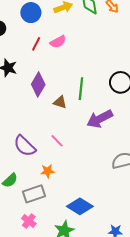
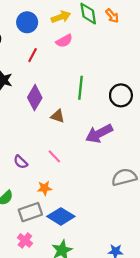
pink semicircle: (58, 42) -> (64, 41), moved
green line: (81, 89) -> (81, 88), moved
purple semicircle: (25, 146) -> (21, 162), size x0.6
blue diamond: (80, 206) -> (61, 216), moved

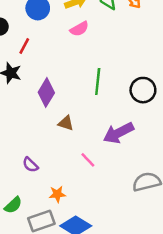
red line: (33, 55) -> (24, 46), moved
brown triangle: (58, 116) -> (66, 123), moved
pink line: (54, 156) -> (88, 160), moved

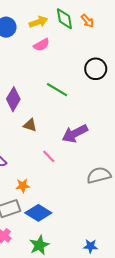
green line: (98, 81) -> (57, 90), turned -65
black circle: (143, 90) -> (96, 69), moved

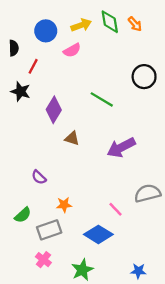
pink semicircle: (41, 45) -> (72, 50), moved
pink line: (49, 156) -> (115, 209), moved
blue diamond: (38, 213) -> (98, 234), moved

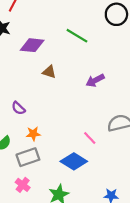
purple diamond: (54, 110) -> (32, 45), turned 65
purple arrow: (121, 148) -> (95, 80), size x0.7
orange star: (64, 205) -> (33, 134), moved

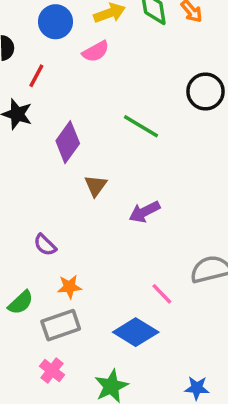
purple diamond: (32, 45) -> (68, 142), turned -60
brown triangle: (49, 72) -> (96, 186), turned 48
purple arrow: (95, 80) -> (144, 212), moved

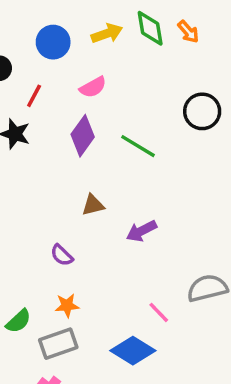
pink semicircle: (96, 51) -> (93, 87), moved
purple diamond: (68, 142) -> (83, 136), moved
brown triangle: (96, 186) -> (93, 205), turned 40
purple semicircle: (45, 245) -> (62, 255), moved

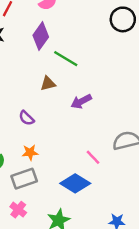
green line: (138, 146) -> (66, 59), moved

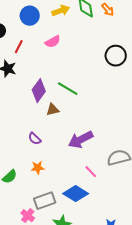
purple diamond: (41, 36) -> (39, 91), moved
purple arrow: (81, 101) -> (81, 140), moved, size x1.4
gray rectangle: (24, 179) -> (45, 201), moved

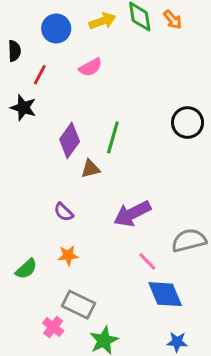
black circle: (116, 56) -> (188, 123), moved
green line: (68, 89) -> (113, 137), turned 75
blue diamond: (76, 194) -> (165, 294), moved, turned 35
gray rectangle: (45, 201) -> (79, 305), turned 45

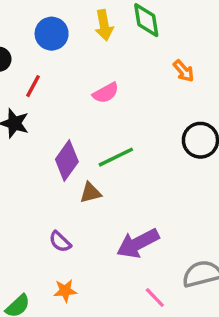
orange arrow: (173, 20) -> (184, 71), moved
yellow arrow: (102, 21) -> (104, 25), turned 100
pink semicircle: (90, 67) -> (106, 93), moved
green line: (113, 137) -> (116, 157), turned 48

